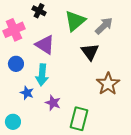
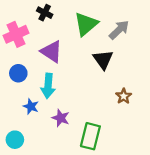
brown star: (108, 84) -> (124, 96), size x0.6

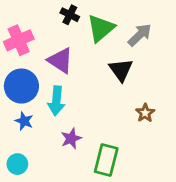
black cross: (45, 13) -> (70, 15), moved
blue circle: (18, 73) -> (21, 86), size x1.6
blue star: (31, 106) -> (24, 121), moved
purple star: (61, 118) -> (71, 138), turned 30

